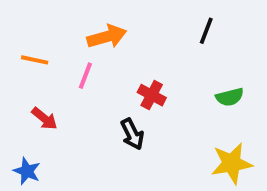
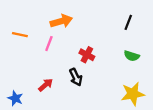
black line: (206, 31) -> (128, 22), moved
green semicircle: (230, 97) -> (132, 56), turned 32
red arrow: (44, 118) -> (46, 85), moved, turned -80

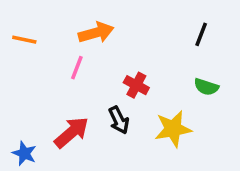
orange line: (20, 35) -> (24, 40), moved
red arrow: (46, 85) -> (72, 132), size x1.5
yellow star: (133, 94) -> (173, 129), moved

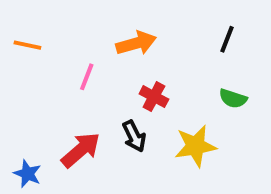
orange arrow: (96, 33) -> (136, 43), moved

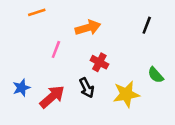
orange line: (27, 45) -> (37, 12), moved, turned -30
green semicircle: (233, 99) -> (156, 75), moved, turned 30
blue star: (27, 174) -> (21, 88), moved, turned 30

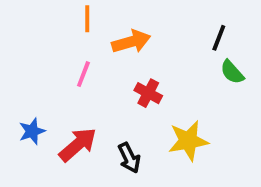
orange line: (37, 12) -> (87, 19), moved, turned -72
green semicircle: (156, 75) -> (232, 72), moved
black arrow: (87, 88) -> (129, 158), moved

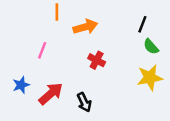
pink line: (83, 74) -> (42, 50), moved
yellow star: (188, 141) -> (150, 78), moved

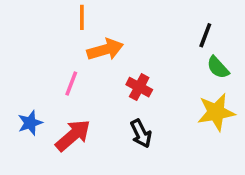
orange arrow: (85, 27) -> (105, 50), moved
pink line: (42, 50) -> (71, 84), moved
black arrow: (84, 102) -> (141, 134), moved

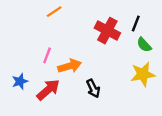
orange line: (82, 17) -> (54, 12), turned 56
orange arrow: (105, 50) -> (70, 66), moved
red cross: (139, 87) -> (107, 31), moved, size x1.5

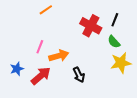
green semicircle: (144, 45) -> (114, 42), moved

